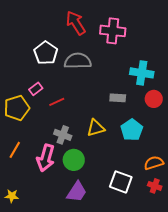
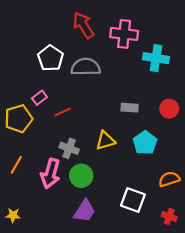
cyan cross: (142, 73) -> (156, 58), moved
red cross: (155, 186) -> (169, 216), moved

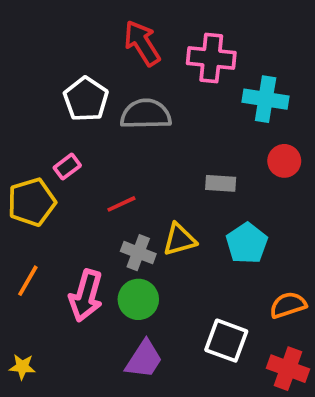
red circle: (169, 109) -> (284, 161), moved
red line: (63, 112) -> (121, 204), moved
gray cross: (69, 148) -> (138, 253), moved
red cross: (169, 216) -> (288, 369), size x1.5

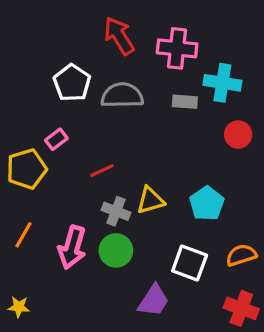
gray rectangle: (221, 183) -> (185, 102), moved
white square: (226, 341) -> (190, 263), moved
purple trapezoid: (144, 359) -> (154, 301), moved

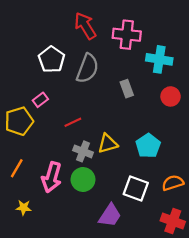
gray semicircle: (122, 95) -> (87, 68), turned 112
gray rectangle: (185, 102) -> (127, 89), moved, turned 66
yellow star: (19, 307) -> (24, 208), moved

